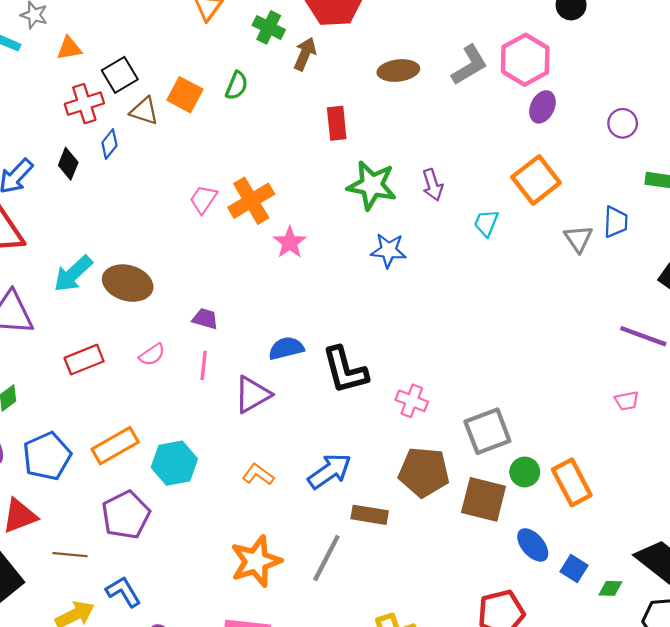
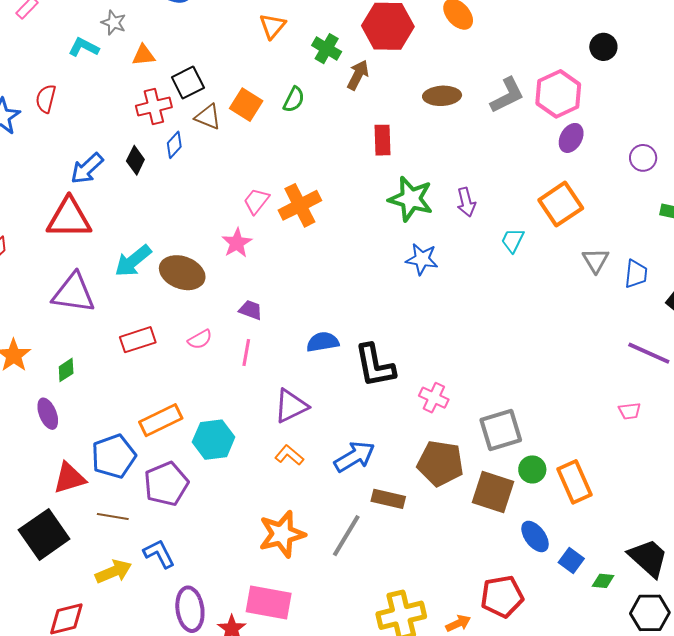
blue trapezoid: (616, 222) -> (636, 274), moved
pink star: (290, 242) -> (237, 243), moved
purple triangle: (252, 394) -> (291, 406), moved
blue pentagon: (47, 456) -> (114, 456), moved

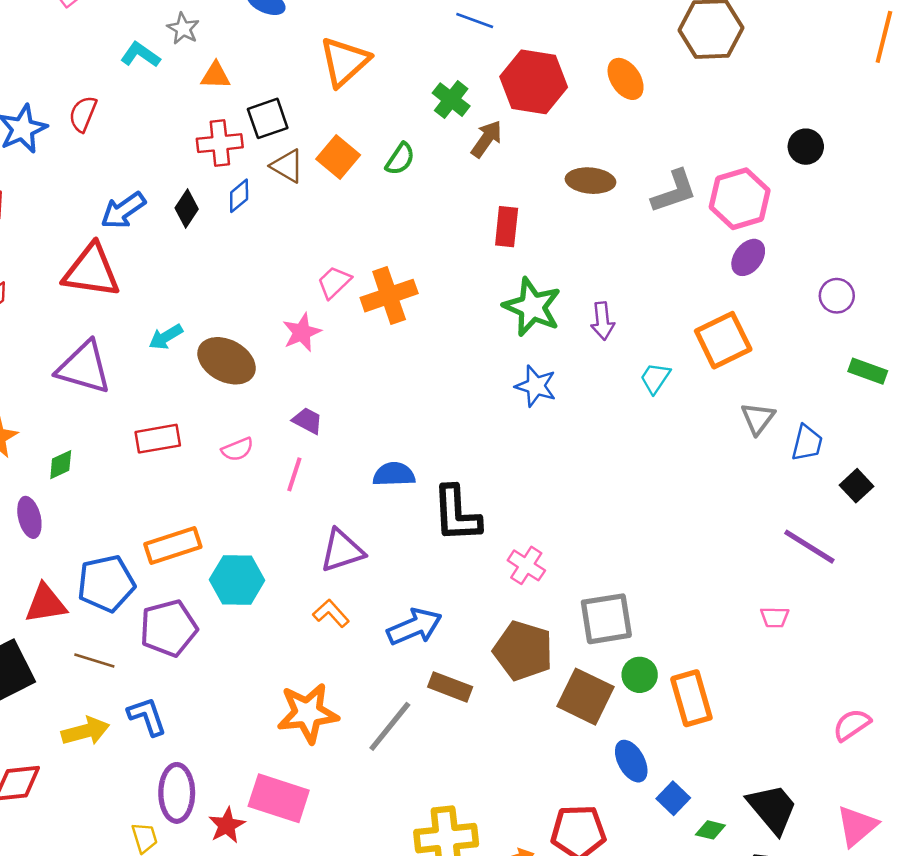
orange triangle: (272, 26) -> (344, 62), moved, size x1.5
cyan arrow: (133, 261) -> (166, 337), size x0.7

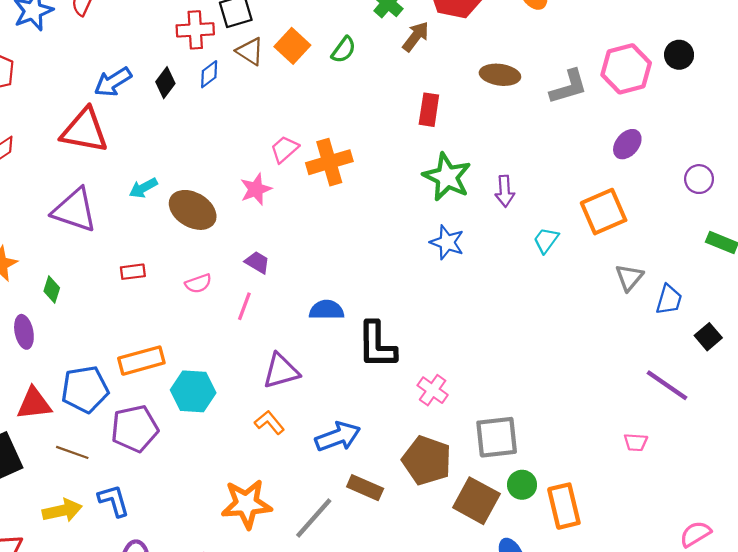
pink hexagon: (740, 199) -> (626, 69), moved
red rectangle: (158, 439) -> (133, 272), size x0.7
green diamond: (61, 465) -> (52, 289), turned -50

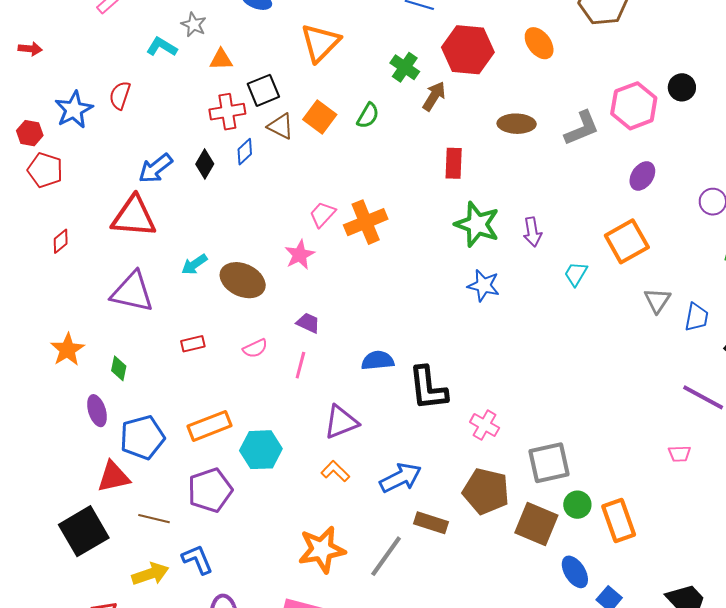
blue pentagon: (85, 389) -> (142, 437), moved

